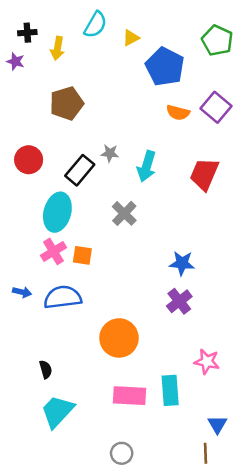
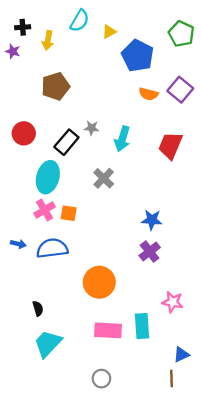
blue triangle: (217, 424) -> (181, 354), turned 35

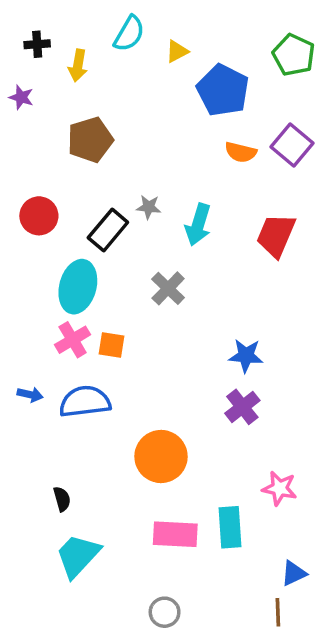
purple star: (13, 51) -> (21, 97), moved

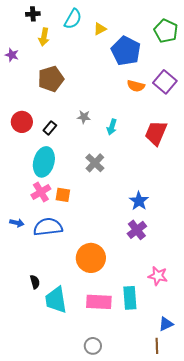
black cross: (37, 44) -> (33, 14), moved
cyan arrow: (198, 225) -> (112, 127), size x0.7
black rectangle: (108, 230) -> (50, 128), moved, size x0.6
blue star: (246, 356) -> (139, 201), turned 30
cyan trapezoid: (78, 556) -> (56, 300), moved, turned -52

